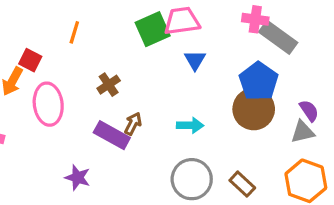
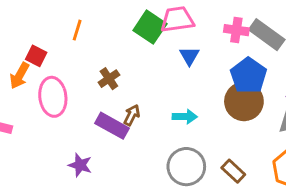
pink cross: (255, 19) -> (236, 30), moved
green square: (153, 29) -> (150, 27), turned -32

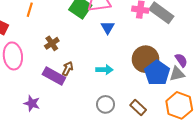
blue pentagon: (249, 76) -> (157, 73), moved
gray circle: (186, 167) -> (106, 104), size x0.7

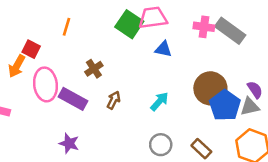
blue triangle: (108, 28) -> (163, 49), turned -48
cyan arrow: (104, 70) -> (159, 101), turned -49
purple rectangle: (54, 76) -> (73, 99), moved

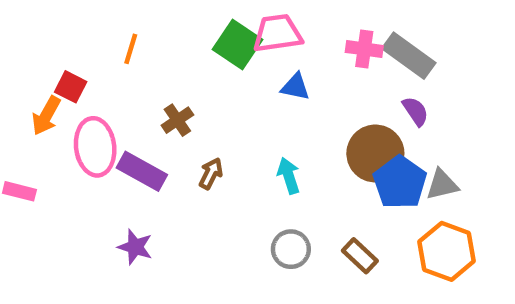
purple semicircle: (255, 90) -> (415, 111), moved
cyan arrow: (159, 101) -> (289, 176), turned -60

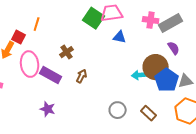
orange line: (131, 49) -> (37, 24), moved
gray rectangle: (409, 56) -> (171, 23), turned -65
cyan arrow: (289, 176) -> (140, 75), moved, turned -77

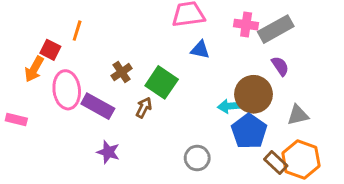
green square: (94, 18) -> (162, 82), moved
blue pentagon: (167, 80) -> (249, 131), moved
purple star: (48, 109) -> (108, 152), moved
brown rectangle: (149, 113) -> (276, 162), moved

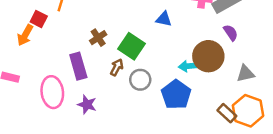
pink ellipse: (67, 90) -> (52, 92), moved
purple rectangle: (98, 106) -> (78, 66), turned 45
blue pentagon: (249, 131) -> (176, 95), moved
gray circle: (197, 158) -> (140, 80), moved

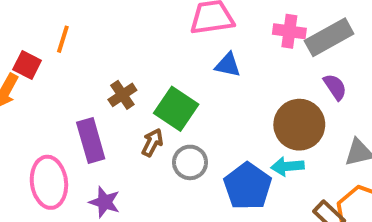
cyan arrow: (189, 66) -> (287, 166), moved

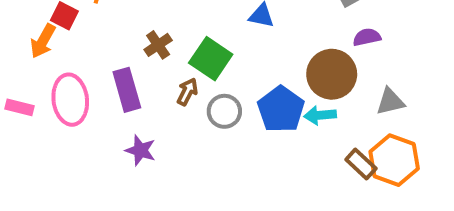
purple semicircle: (335, 87) -> (367, 37), turned -68
pink ellipse: (49, 182) -> (70, 100), moved
blue pentagon: (248, 186) -> (281, 109), moved

